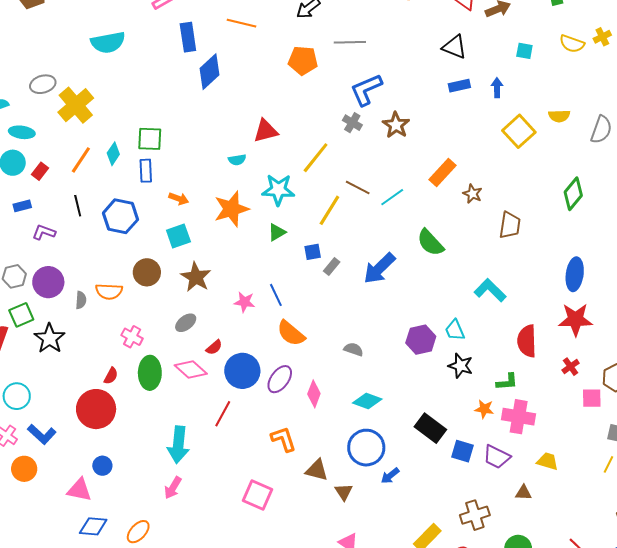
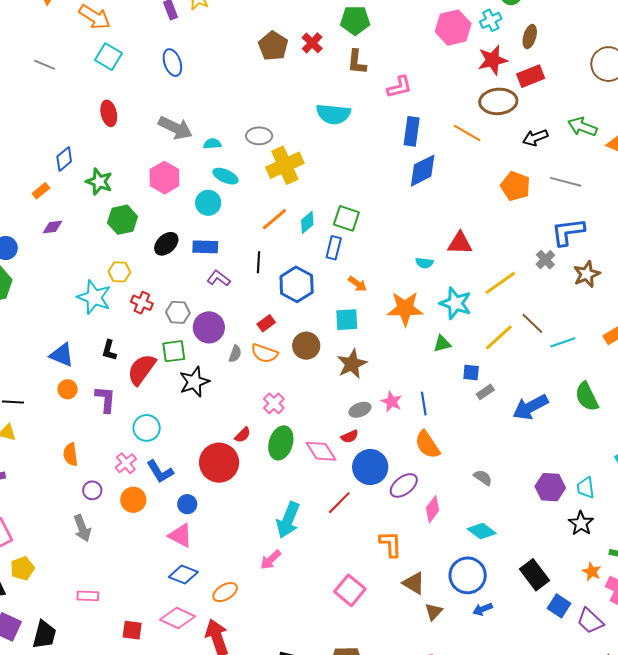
red rectangle: (40, 171) -> (266, 323), moved
blue rectangle: (22, 206) -> (205, 247), size x1.4
gray ellipse: (186, 323) -> (360, 410), moved
blue circle: (102, 466) -> (187, 504), moved

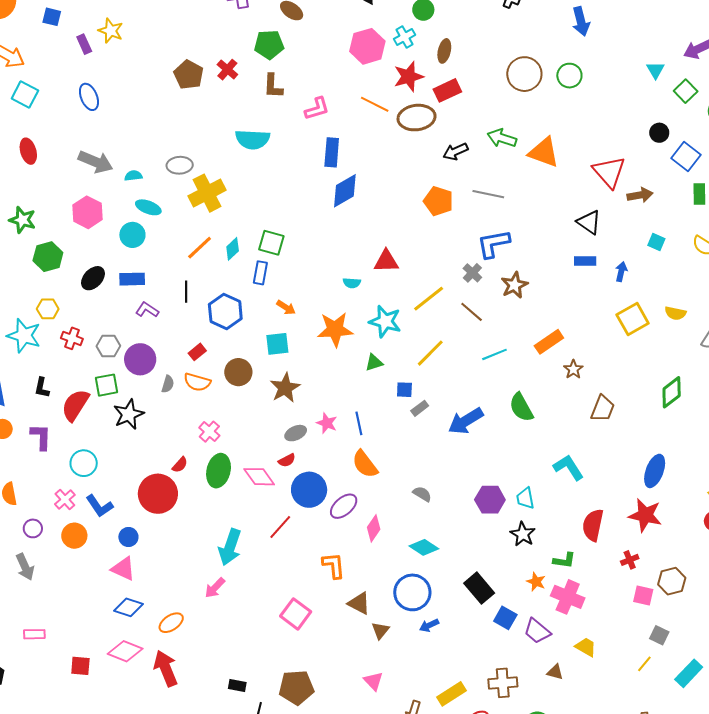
orange line: (467, 133) -> (375, 104), moved
brown line: (532, 323) -> (472, 312), moved

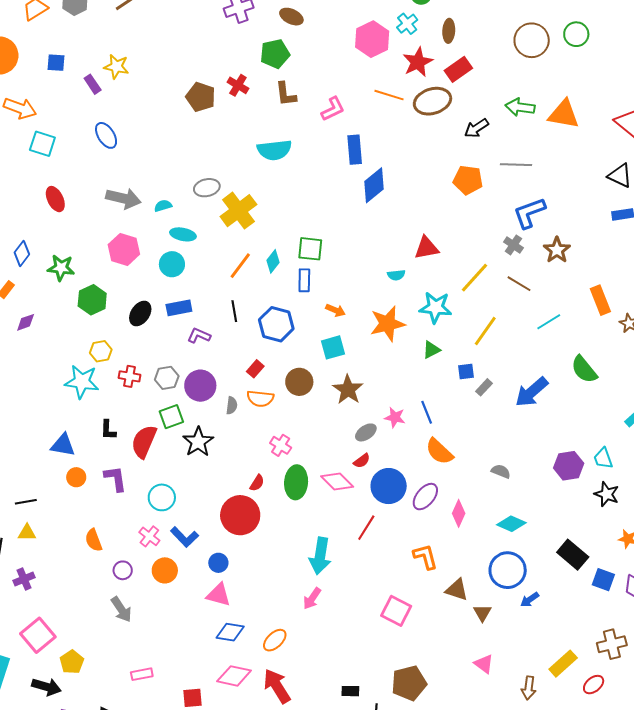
orange rectangle: (549, 342) -> (600, 300), turned -68

